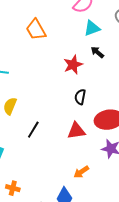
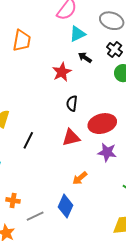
orange trapezoid: (36, 30) -> (22, 41), turned -135

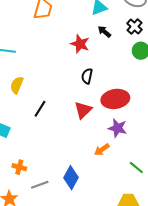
red star: (62, 72) -> (80, 44), turned -30
red triangle: (71, 138) -> (83, 110), turned -36
orange arrow: (80, 178) -> (102, 150), moved

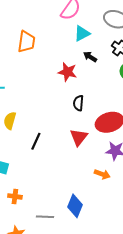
orange arrow: (102, 150) -> (102, 174), turned -119
orange cross: (19, 167) -> (15, 196), moved
gray line: (40, 185) -> (45, 217), turned 30

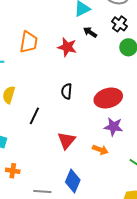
orange trapezoid: (26, 42) -> (29, 42), moved
black semicircle: (78, 103) -> (67, 91), moved
red triangle: (79, 137) -> (66, 140), moved

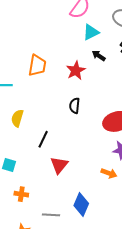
red star: (67, 47) -> (76, 70), turned 30
black semicircle: (67, 91) -> (75, 106), moved
red triangle: (66, 140) -> (59, 165), moved

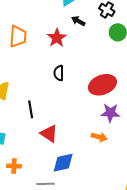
black line: (43, 139) -> (31, 109), turned -30
red triangle: (59, 165) -> (49, 134), turned -30
blue diamond: (81, 204) -> (63, 163), moved, turned 60

